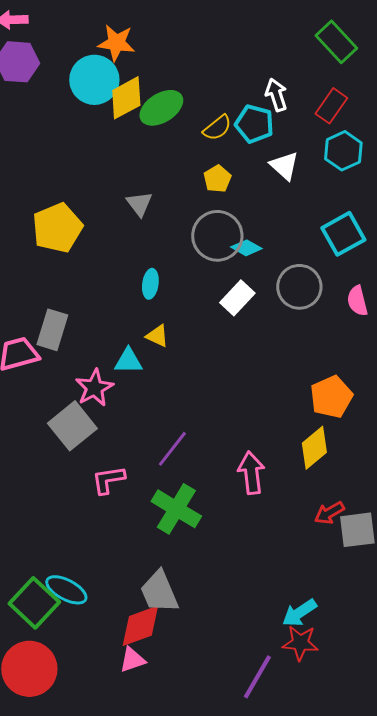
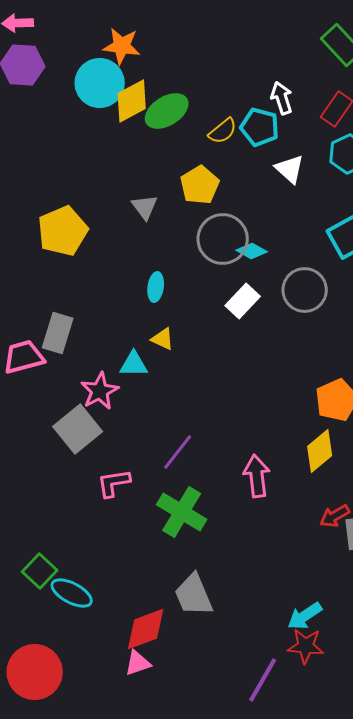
yellow pentagon: (217, 179) -> (200, 185), moved, size x1.4
gray trapezoid: (159, 592) -> (194, 595), moved
green square: (34, 603) -> (40, 571), moved, size x0.7

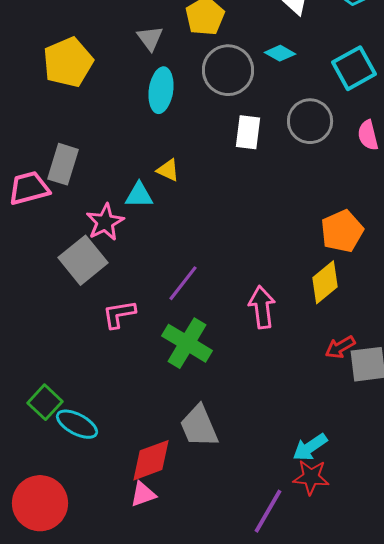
cyan diamond: (252, 251) -> (280, 53), moved
cyan ellipse: (156, 287) -> (161, 90), moved, size x1.5
white rectangle: (243, 301) -> (248, 132), turned -36

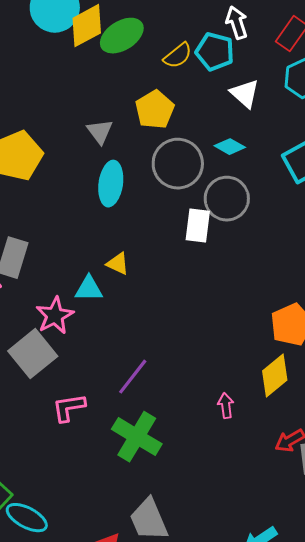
gray circle: (310, 121) -> (227, 199), moved
pink arrow: (262, 307) -> (226, 406), moved, size x0.6

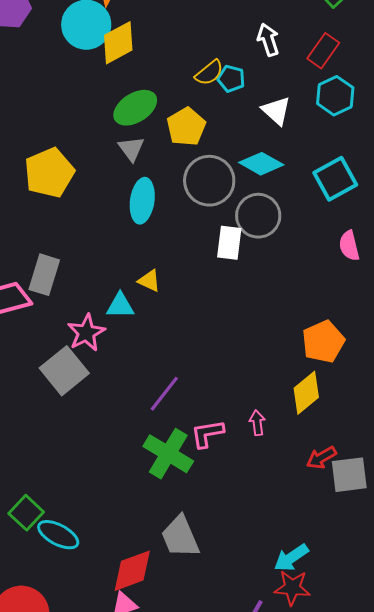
green ellipse: (122, 36) -> (135, 108), moved
cyan pentagon: (215, 52) -> (231, 79), moved, size x0.7
cyan diamond: (230, 147) -> (261, 164), size x1.4
pink L-shape: (69, 408) -> (207, 434), moved

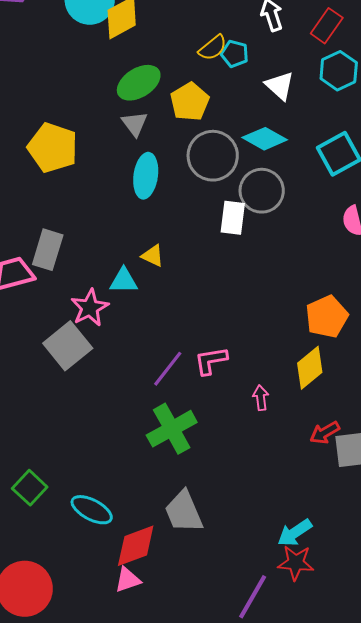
yellow pentagon: (49, 173) -> (53, 148), turned -30
pink L-shape: (207, 434) -> (211, 361), moved
green cross: (168, 454) -> (172, 429), turned 30
cyan ellipse: (58, 535) -> (92, 510), moved

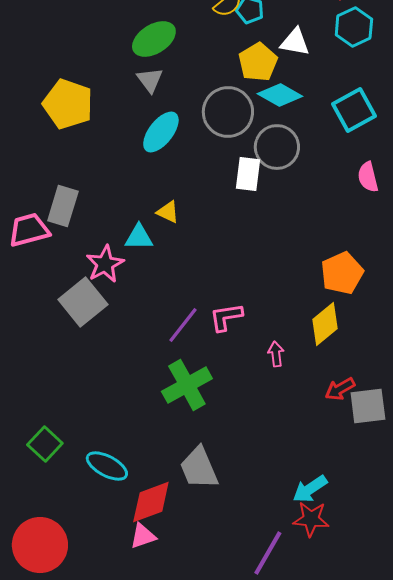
white triangle: (280, 86) -> (295, 42), turned -32
yellow pentagon: (190, 102) -> (258, 62), moved
cyan ellipse: (146, 176) -> (161, 132), turned 30

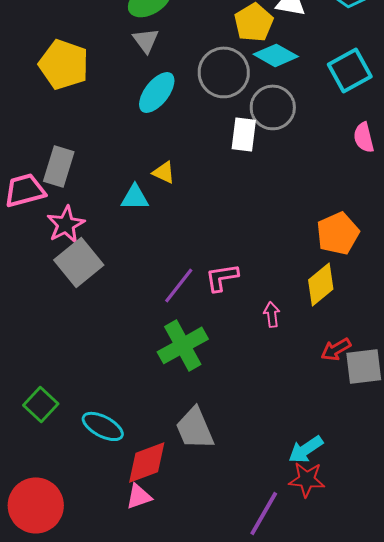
pink star: (105, 264) -> (66, 224), moved

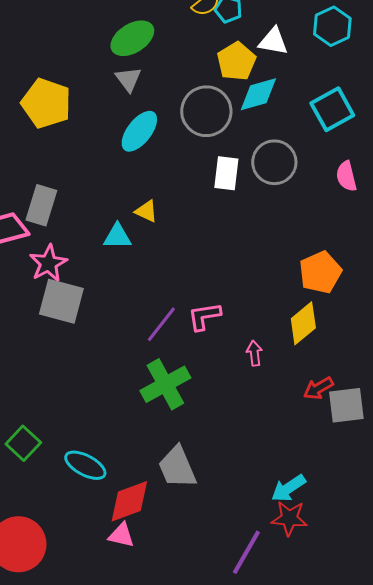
cyan diamond: (276, 55) -> (258, 94), turned -45
gray circle: (273, 107) -> (274, 162), moved
gray square: (79, 262) -> (61, 301), turned -36
pink triangle: (139, 496) -> (121, 535), turned 32

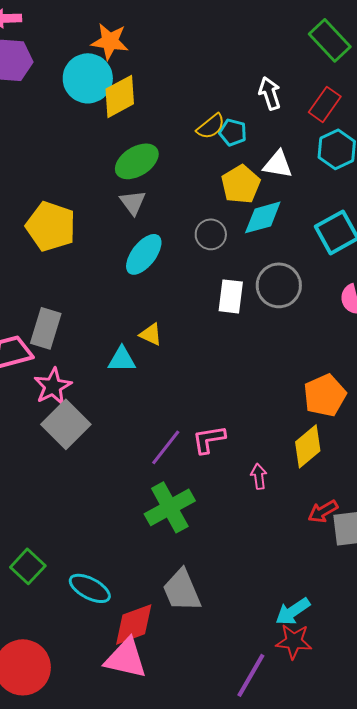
gray circle: (206, 111) -> (211, 234), size x0.6
gray square: (61, 301) -> (66, 424), turned 30
pink triangle: (121, 535) -> (126, 658), size x1.6

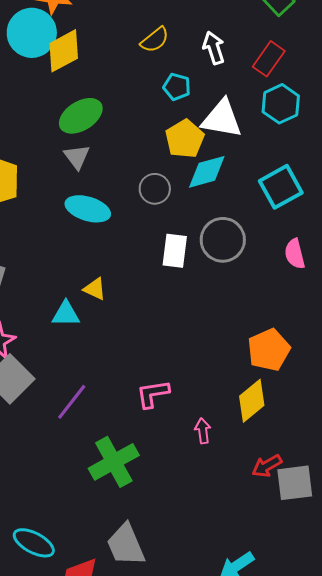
yellow semicircle: (211, 126) -> (155, 40), moved
white triangle: (278, 164) -> (222, 119), size x1.4
cyan ellipse: (144, 254) -> (88, 209), turned 69
purple line: (166, 447) -> (72, 402), moved

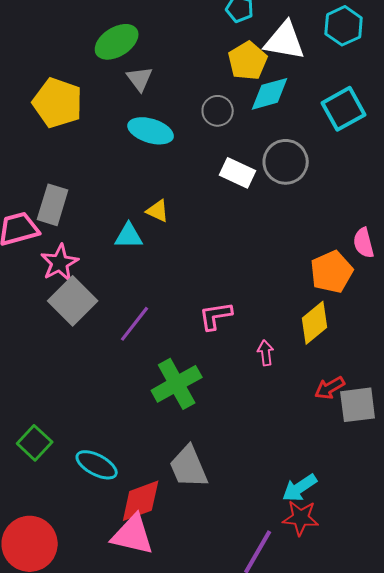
green ellipse: (81, 116) -> (117, 42), moved
white rectangle: (175, 251) -> (238, 173), turned -72
pink semicircle: (295, 254) -> (364, 243), moved

